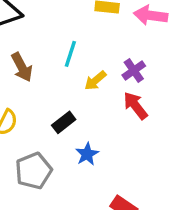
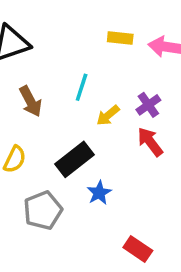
black rectangle: (64, 122) -> (74, 159), size x1.5

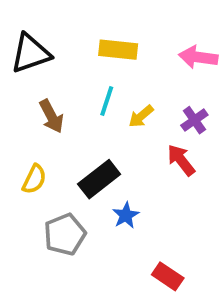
yellow rectangle: (120, 38) -> (118, 50), moved, size x1.4
purple cross: (148, 105) -> (194, 120), moved
yellow arrow: (108, 115) -> (141, 116), moved

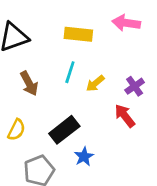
pink arrow: (198, 57) -> (126, 23), moved

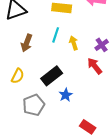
brown arrow: (29, 83) -> (27, 43), turned 48
yellow arrow: (95, 83) -> (74, 43), turned 112

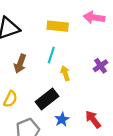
yellow arrow: (74, 43) -> (65, 73), moved
red arrow: (95, 66) -> (93, 119), moved

